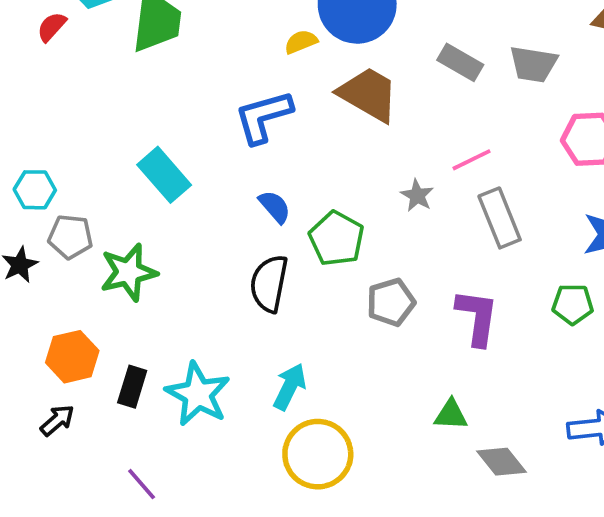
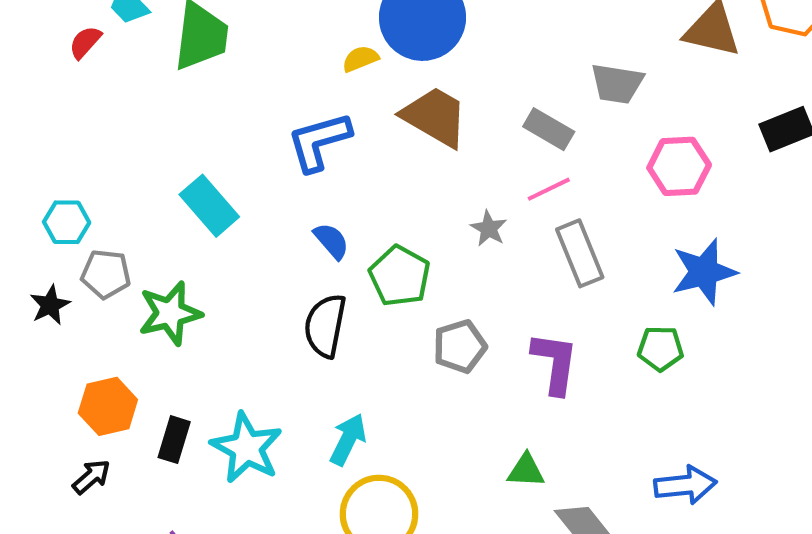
gray rectangle: (460, 62) -> (549, 129), moved

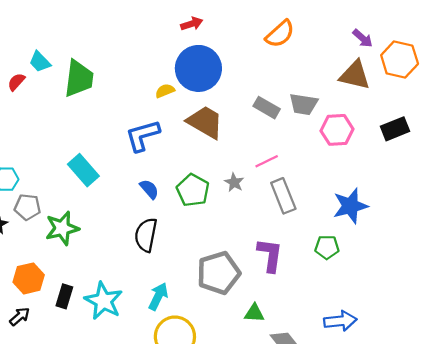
gray rectangle: (549, 129) -> (267, 108), moved
pink hexagon: (679, 166) -> (337, 130), moved
green pentagon: (400, 276) -> (193, 190), moved
gray pentagon: (460, 346) -> (219, 273), moved, size x1.5

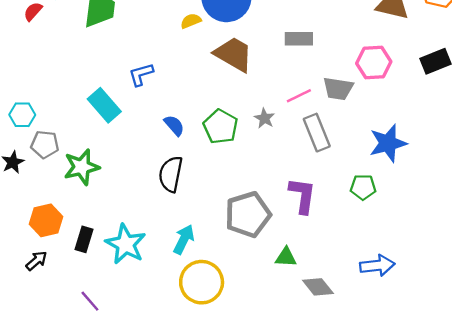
gray trapezoid: (303, 104) -> (338, 89), moved
gray rectangle: (267, 108) -> (299, 39), turned -30
blue L-shape: (143, 135) -> (141, 74), moved, size x0.7

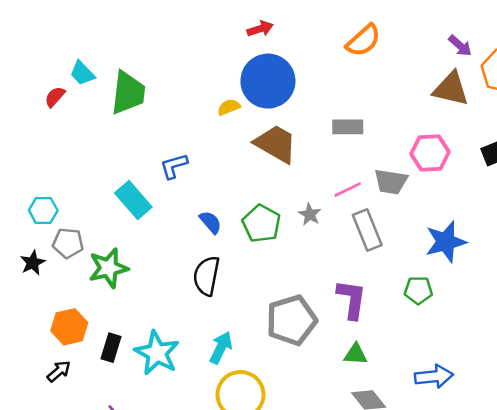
green triangle: (286, 257) -> (356, 354), moved

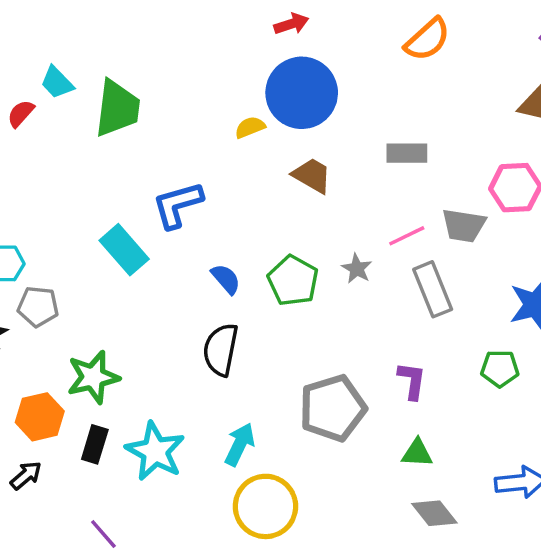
brown trapezoid: (276, 144) -> (312, 176), size x0.7
blue L-shape: (174, 166) -> (178, 205), size x1.4
green star: (108, 268) -> (93, 377), moved
purple L-shape: (352, 299) -> (412, 381), size x0.7

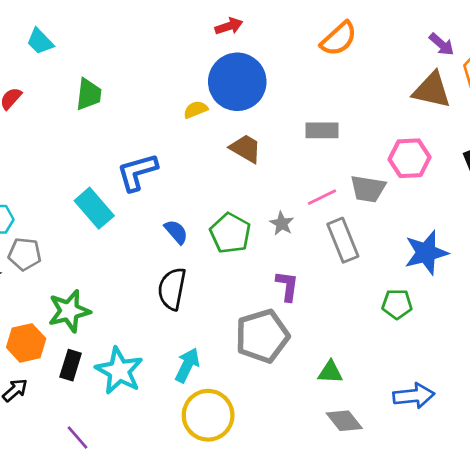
cyan trapezoid: (57, 82) -> (40, 41), moved
green trapezoid: (117, 108) -> (89, 94), size x0.7
purple L-shape: (412, 381) -> (287, 286), moved

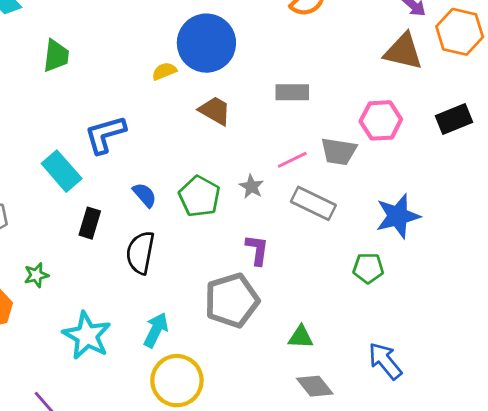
gray rectangle: (343, 240) -> (313, 203), turned -42
green star: (69, 311) -> (36, 275), size x0.6
black rectangle: (71, 365) -> (90, 223), moved
blue arrow: (414, 396) -> (385, 361), turned -123

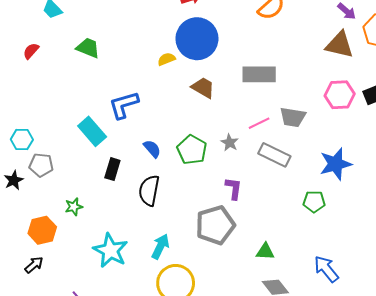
green trapezoid: (56, 56) -> (88, 48), turned -75
gray rectangle: (292, 92) -> (259, 74), size x1.4
pink hexagon: (381, 120) -> (340, 95), moved

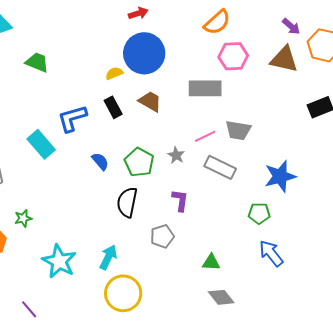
pink hexagon: (340, 95) -> (233, 56), moved
black rectangle: (112, 169) -> (113, 107), moved, turned -45
black semicircle: (149, 190) -> (127, 202), moved
gray pentagon: (215, 225) -> (162, 236), size x0.6
blue arrow: (326, 269) -> (271, 253), moved

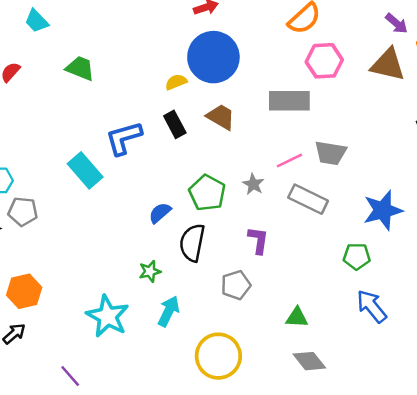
blue semicircle: (100, 161) -> (160, 213), moved, turned -90
green star: (23, 218) -> (150, 271), moved
yellow circle: (123, 293) -> (218, 356), moved

